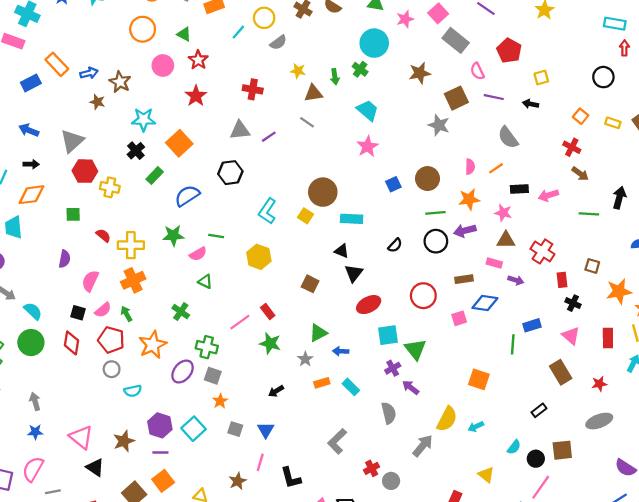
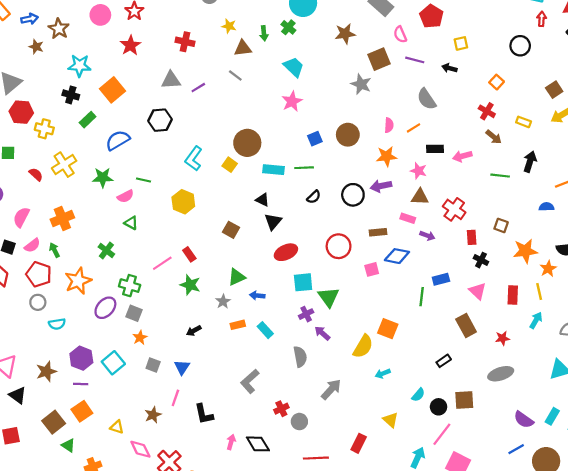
yellow rectangle: (613, 123) -> (524, 122), moved
black cross: (136, 151) -> (71, 95), turned -35
green line: (435, 213) -> (304, 168), moved
yellow cross: (131, 245) -> (64, 165), moved, turned -35
yellow semicircle: (447, 419) -> (363, 346), moved

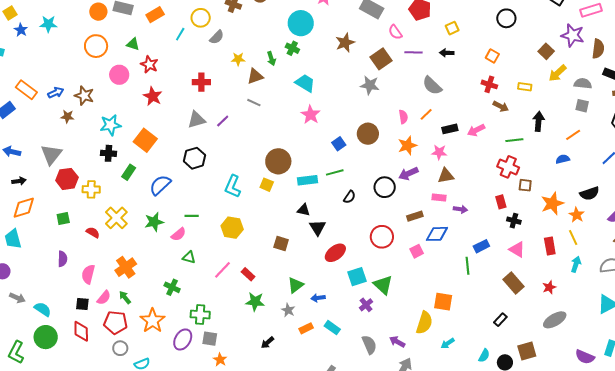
red cross: (454, 209) -> (508, 167), moved
pink line: (162, 263) -> (223, 270), moved
purple arrow: (322, 333) -> (397, 342), moved

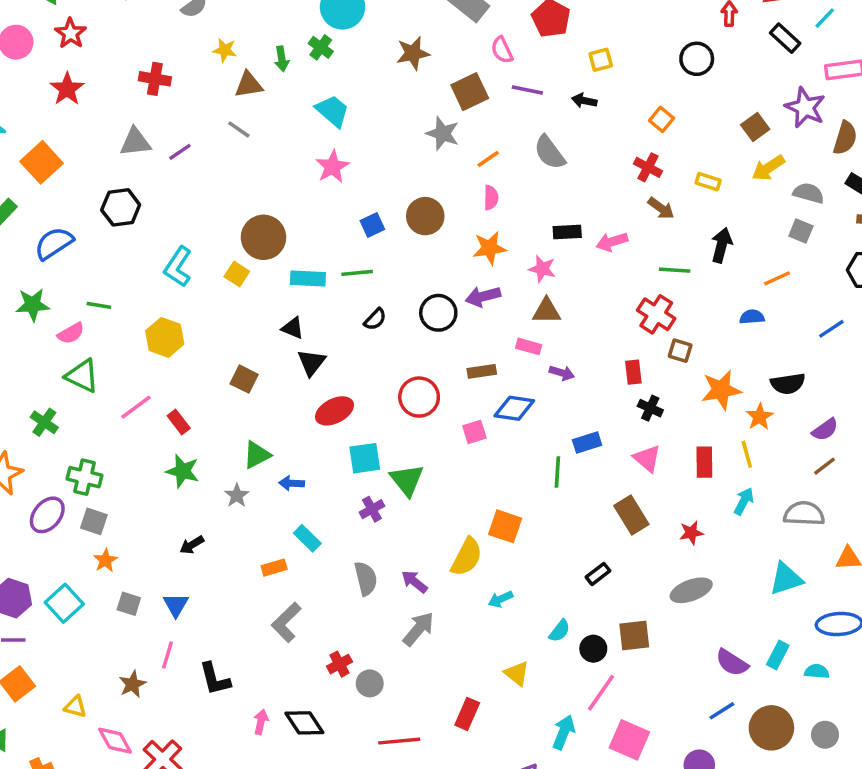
orange line: (426, 114) -> (488, 159), moved
green triangle: (189, 257) -> (82, 376), size x1.5
orange rectangle: (306, 328) -> (274, 568), moved

